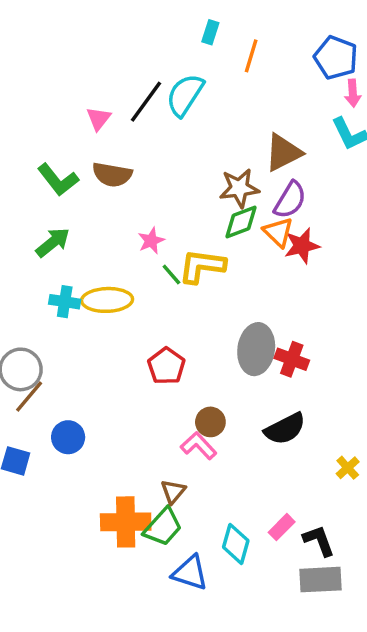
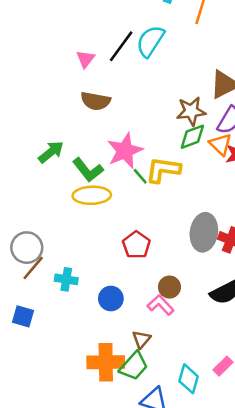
green L-shape: (58, 180) -> (88, 170), moved
pink star: (151, 241) -> (125, 151), size x1.8
cyan cross: (65, 302) -> (66, 279), moved
blue circle: (68, 437) -> (111, 299), moved

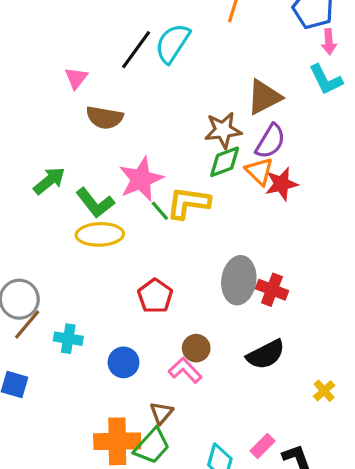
pink triangle: (85, 59) -> (76, 78), moved

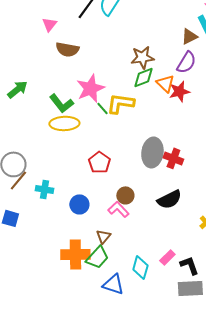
brown triangle: (264, 97) -> (189, 36), moved, size x0.7
purple semicircle: (270, 141) -> (186, 62), moved
green arrow: (49, 181) -> (17, 89), moved

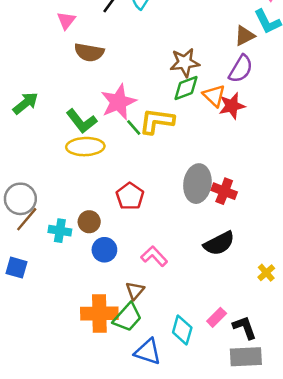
brown circle: (125, 195) -> (89, 222), moved

